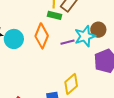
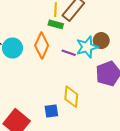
purple line: (68, 42) -> (69, 53), turned 32
yellow diamond: (71, 84) -> (71, 97), turned -45

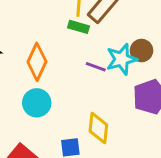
orange diamond: (42, 46) -> (37, 62), moved
cyan circle: (12, 48) -> (37, 103), moved

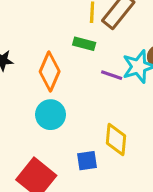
green rectangle: (78, 27) -> (84, 44), moved

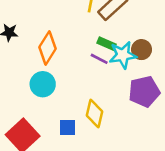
green rectangle: (84, 44) -> (107, 44), moved

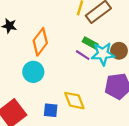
yellow diamond: (95, 113) -> (74, 101), turned -40

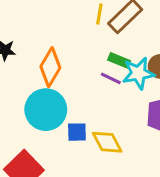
cyan circle: (33, 72) -> (46, 110), size x1.4
blue square: (51, 110) -> (77, 132), moved

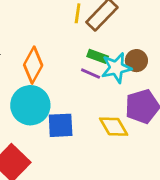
blue square: (77, 132) -> (61, 125), size x1.4
yellow diamond: (107, 142) -> (114, 127), moved

